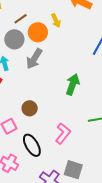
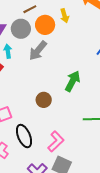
brown circle: (30, 108) -> (44, 100), moved
pink L-shape: (63, 133) -> (56, 141), moved

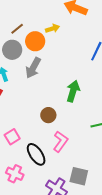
yellow arrow: (65, 16) -> (52, 29), turned -80
pink L-shape: (56, 141) -> (60, 142), moved

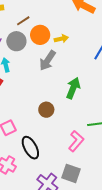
yellow arrow: (52, 29) -> (61, 39), moved
gray arrow: (33, 68) -> (48, 61), moved
pink L-shape: (60, 142) -> (76, 141), moved

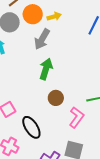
green arrow: (73, 88) -> (46, 69), moved
brown circle: (46, 110) -> (56, 98), moved

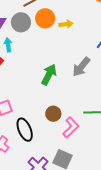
gray arrow: (42, 39) -> (81, 67), moved
brown circle: (56, 98) -> (53, 114), moved

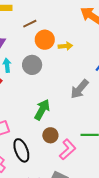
gray circle: (21, 22) -> (32, 65), moved
green arrow: (49, 75) -> (42, 110), moved

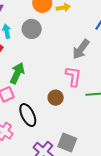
green arrow: (42, 110) -> (17, 73), moved
pink L-shape: (68, 149) -> (73, 76), moved, turned -35

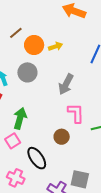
gray arrow: (81, 49) -> (66, 84), moved

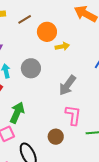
brown line: (16, 33) -> (25, 19), moved
orange circle: (34, 45) -> (47, 32), moved

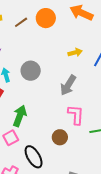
orange circle: (47, 32) -> (46, 18), moved
yellow arrow: (62, 46) -> (75, 52), moved

